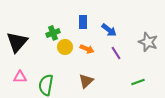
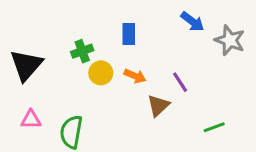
blue arrow: (109, 30) -> (192, 22), moved
gray star: (148, 42) -> (230, 40), moved
brown triangle: (86, 81) -> (158, 106), moved

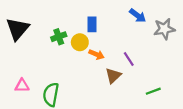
gray star: (230, 40) -> (164, 29), turned -30
black triangle: (26, 65) -> (18, 29), moved
yellow circle: (101, 73) -> (80, 42), moved

